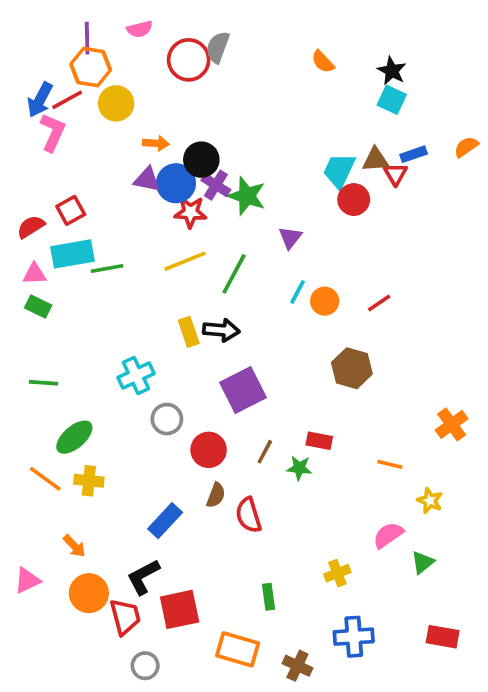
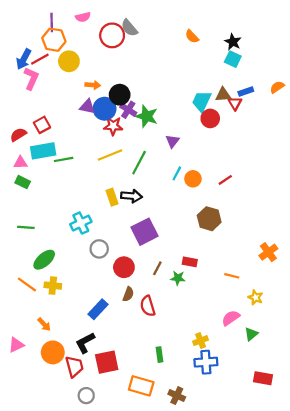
gray semicircle: (218, 47) -> (129, 28), turned -60
blue cross: (354, 637) -> (206, 362), moved

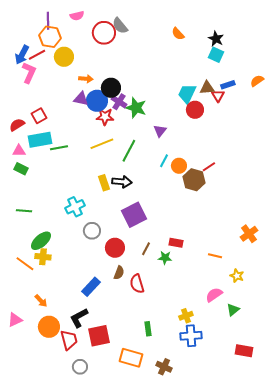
brown hexagon: (209, 219) -> (194, 180), moved
yellow cross: (53, 286) -> (43, 257), moved

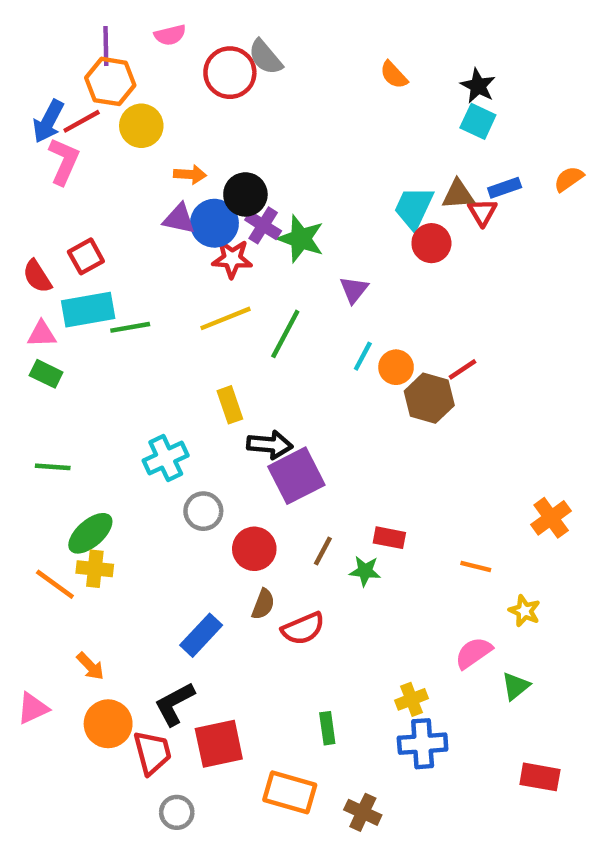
red semicircle: (17, 125) -> (37, 276), turned -91
black arrow: (122, 182) -> (270, 445), moved
red semicircle: (137, 284) -> (303, 629), turned -96

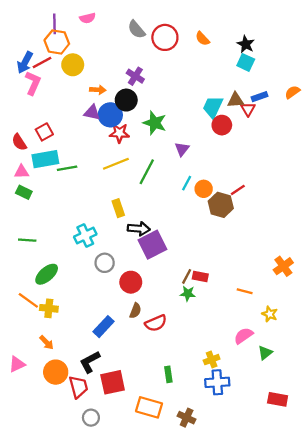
red circle: (230, 73) -> (165, 37), moved
purple cross: (263, 225) -> (135, 76), moved
brown line: (323, 551) -> (187, 276), moved
yellow cross: (95, 569) -> (49, 308), moved

